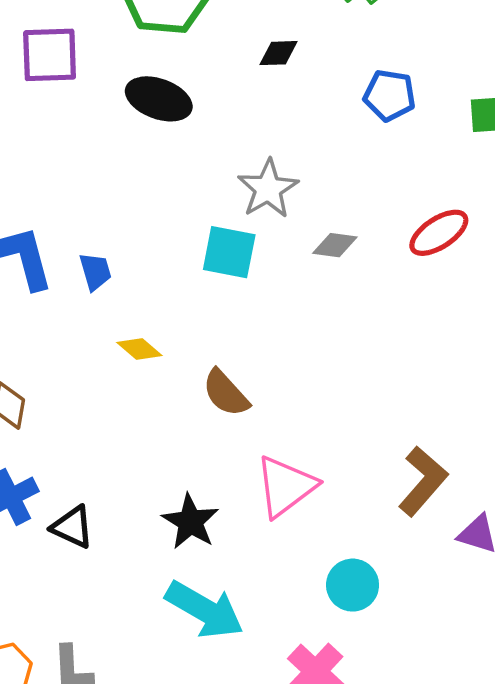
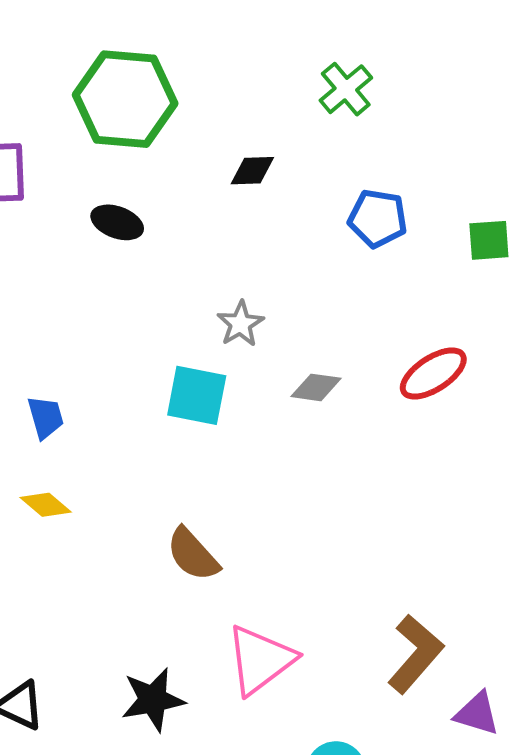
black ellipse: (159, 99) -> (117, 222), size x0.7
gray star: (268, 189) -> (240, 324), size x0.7
yellow diamond: (139, 349) -> (46, 505), moved
black star: (190, 522) -> (153, 700), turned 30

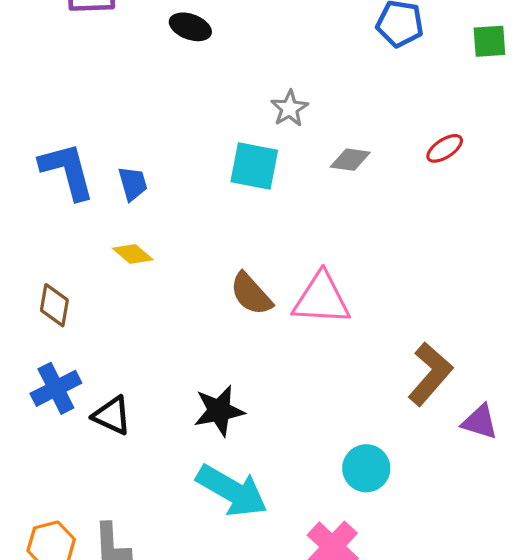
red ellipse: (433, 374) -> (445, 148), size x0.7
pink triangle: (260, 660) -> (321, 299), moved, turned 40

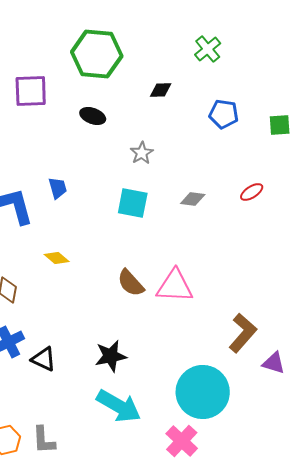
gray star: (289, 108) -> (142, 153), moved
blue trapezoid: (133, 184) -> (58, 188), moved
cyan circle: (366, 468) -> (203, 392), size x1.8

